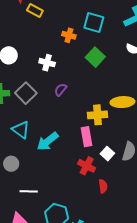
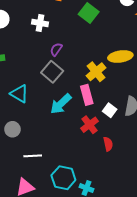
gray square: (26, 93) -> (52, 72), moved
yellow cross: (98, 115) -> (96, 72), turned -30
cyan arrow: (48, 141) -> (61, 104), moved
red cross: (87, 166) -> (90, 125), turned 30

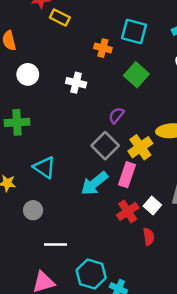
purple semicircle: (56, 49) -> (116, 115), moved
gray square: (52, 72) -> (105, 146), moved
pink rectangle: (87, 95) -> (127, 175), turned 30
white square: (110, 110) -> (152, 205), moved

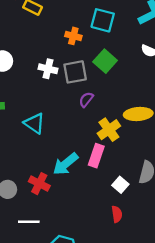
gray square: (105, 146) -> (75, 72), moved, turned 35
cyan triangle: (44, 167) -> (34, 123), moved
red cross: (128, 211) -> (39, 184), moved, turned -30

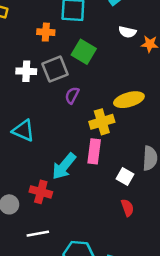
yellow cross: (109, 130) -> (102, 122), turned 30

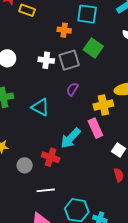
purple semicircle: (72, 95) -> (72, 89), moved
pink rectangle: (94, 151) -> (95, 128), turned -36

